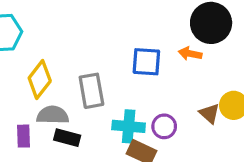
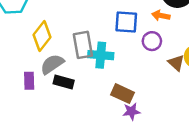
gray semicircle: (53, 115) -> (52, 64), turned -35
cyan cross: (129, 126) -> (101, 55), moved
purple circle: (164, 126) -> (152, 41), moved

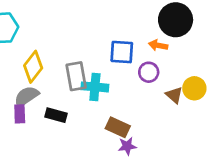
gray semicircle: (52, 64) -> (26, 96), moved

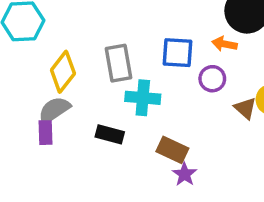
gray rectangle: (76, 76) -> (118, 63), moved
black rectangle: (56, 115) -> (110, 134), moved
purple star: (127, 146) -> (184, 174), turned -30

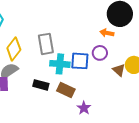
blue square: (178, 53) -> (80, 61), moved
brown rectangle: (172, 150) -> (66, 90), moved

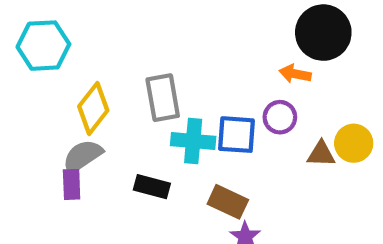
brown triangle: (119, 70) -> (321, 154), turned -40
brown rectangle: (66, 90) -> (228, 202), moved

